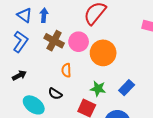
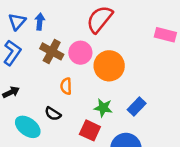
blue triangle: (24, 15) -> (17, 22), turned 35

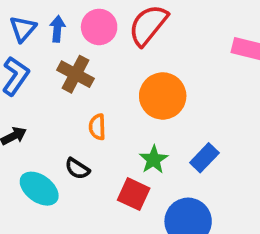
pink circle: (80, 53) -> (99, 27), moved
green star: (103, 108) -> (154, 160), turned 30

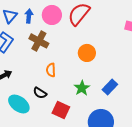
orange circle: (163, 96) -> (87, 53), size x0.7
red square: (134, 194) -> (61, 110), moved

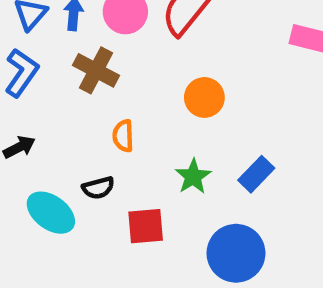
black semicircle: (40, 93) -> (98, 188), turned -48
red square: (61, 110) -> (146, 226), turned -30

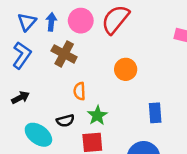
blue rectangle: (256, 174) -> (155, 113), turned -48
green star: (193, 176) -> (97, 115), moved

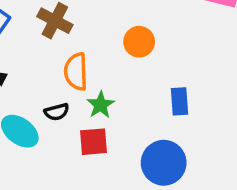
orange semicircle: (79, 91) -> (76, 72), size x1.5

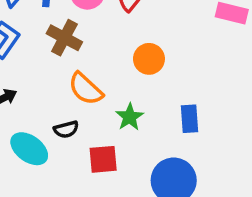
orange semicircle: (76, 72) -> (86, 89), turned -45
green star: (101, 105) -> (130, 117), moved

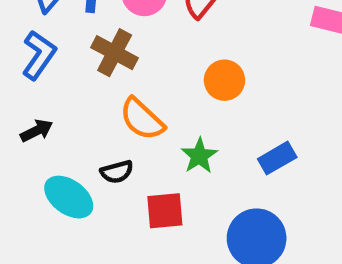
blue rectangle: (189, 119) -> (277, 158), turned 64

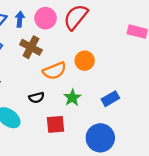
orange semicircle: (142, 119) -> (54, 71), moved, turned -65
black semicircle: (117, 172) -> (37, 98), moved

